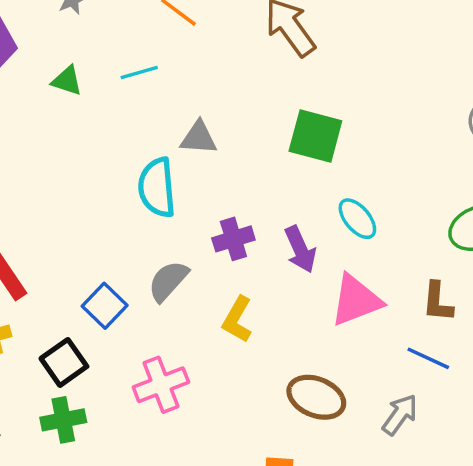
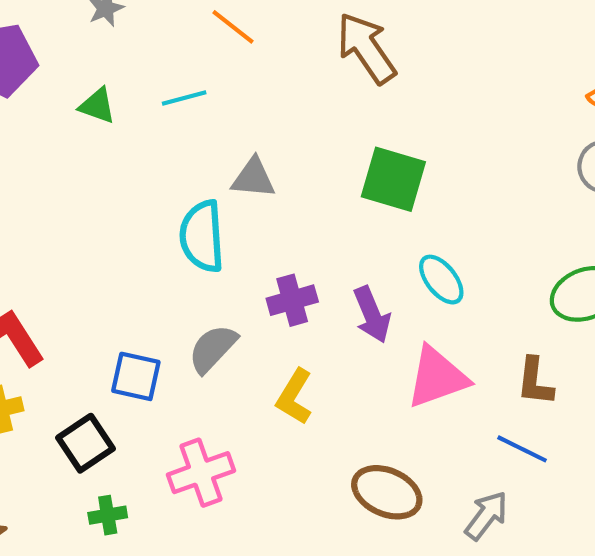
blue square: (105, 306) -> (136, 376), turned -33
green cross: (63, 420) -> (108, 515), moved, size x0.7

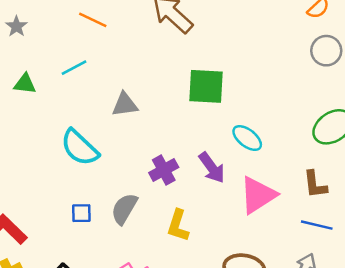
cyan semicircle: (202, 236) -> (80, 148), moved, turned -30
blue square: (136, 376) -> (81, 213), moved, size x0.7

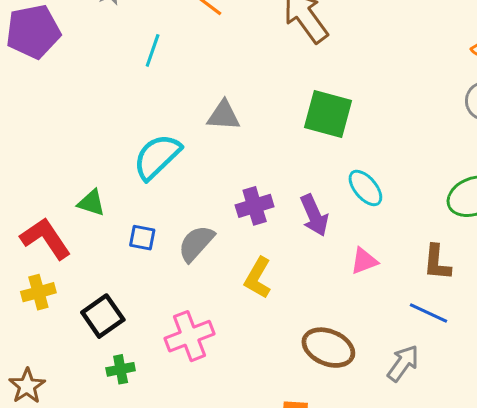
cyan line: (74, 68) -> (153, 50), moved, turned -55
green triangle: (25, 84) -> (91, 203), moved
cyan semicircle: (80, 148) -> (157, 157), turned 81
pink triangle: (258, 195) -> (364, 261), size x0.6

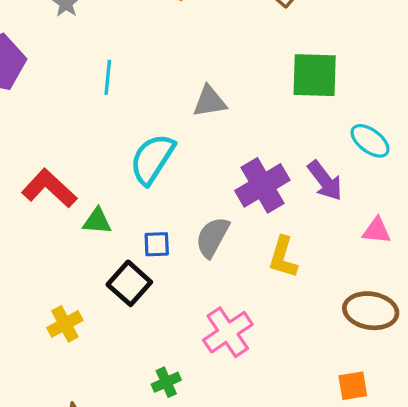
cyan line: (153, 50) -> (108, 77), moved
purple cross: (255, 206) -> (262, 185), size x1.4
red L-shape: (46, 238) -> (49, 188), moved
pink triangle: (364, 261) -> (377, 231), moved, turned 40
black square: (103, 316) -> (129, 283), moved

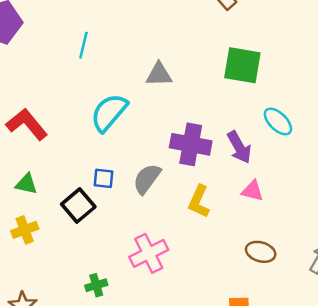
purple cross: (262, 185) -> (191, 144), turned 33
green triangle: (97, 221) -> (26, 184), moved
pink triangle: (377, 231) -> (252, 191), moved
brown ellipse: (371, 311) -> (261, 252), size x0.7

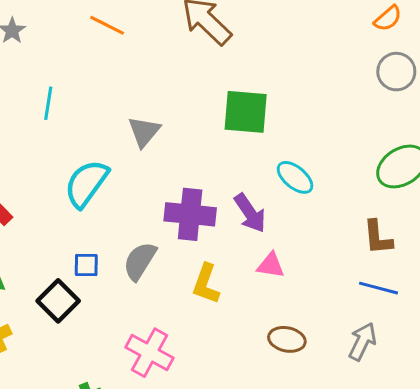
gray triangle: (159, 74) -> (144, 132), turned -44
pink cross: (149, 253) -> (150, 353), turned -30

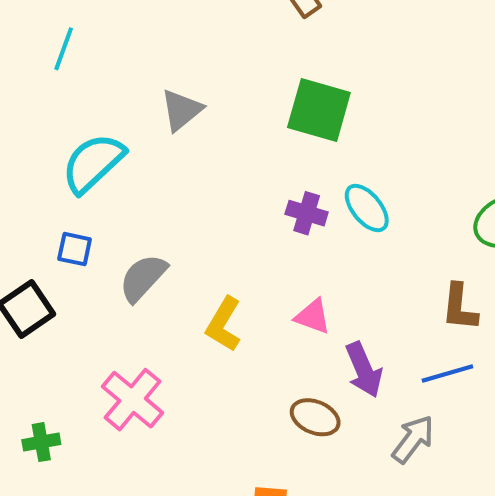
purple arrow: (250, 213) -> (364, 370), moved
purple cross: (190, 214) -> (307, 213), moved, size x0.6
blue square: (86, 265) -> (75, 249), moved
blue line: (378, 288) -> (447, 374), turned -42

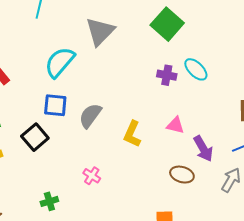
gray triangle: (181, 110) -> (100, 31), size x1.4
green square: (319, 110) -> (167, 24), turned 32
blue square: (75, 249) -> (55, 105), size x1.4
pink cross: (133, 400) -> (92, 176), size x0.6

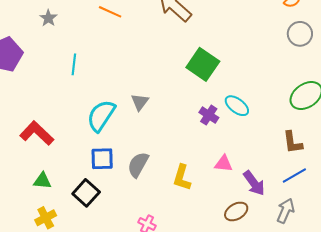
gray triangle: (100, 31) -> (140, 102), moved, size x0.6
purple cross: (167, 75) -> (209, 115), turned 30
brown ellipse: (182, 175) -> (236, 211), turned -40

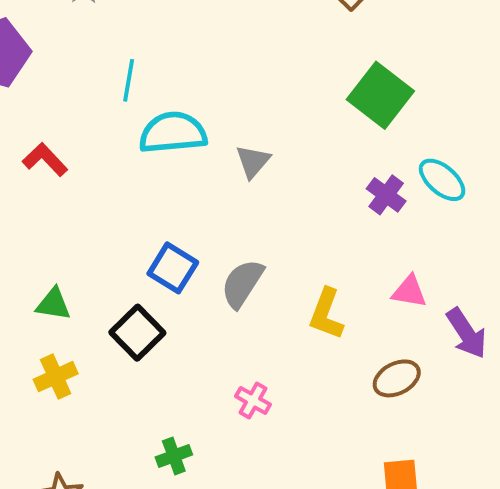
cyan semicircle: (101, 116) -> (173, 133), moved, turned 48
red L-shape: (37, 133) -> (45, 160), moved, size x0.7
blue square: (102, 159) -> (173, 268), turned 30
brown ellipse: (236, 211) -> (397, 378), moved

